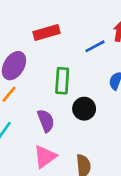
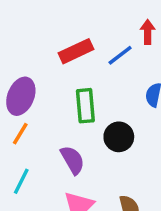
red rectangle: (47, 33) -> (76, 51), moved

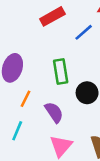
red rectangle: (76, 51) -> (52, 16), moved
orange line: (20, 134) -> (25, 99), moved

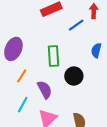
cyan line: (17, 131) -> (23, 105), moved

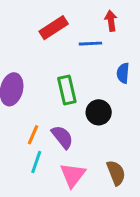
blue line: (76, 25) -> (90, 44), turned 42
orange line: (22, 76) -> (33, 135), moved

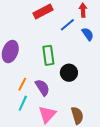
blue line: (90, 44) -> (67, 25), turned -42
blue semicircle: (123, 73) -> (88, 34), moved, turned 136

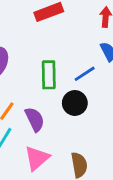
blue line: (67, 25) -> (85, 74), moved

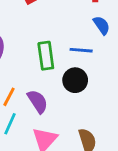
blue line: (85, 74) -> (81, 50), turned 45

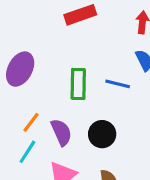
black circle: (75, 80) -> (102, 134), moved

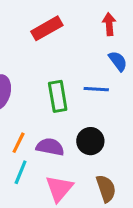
purple semicircle: (61, 132) -> (50, 147), turned -44

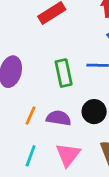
cyan line: (21, 172) -> (31, 156), moved

